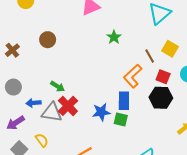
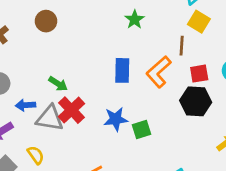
yellow square: (170, 49) -> (199, 22), moved
brown line: (150, 56) -> (182, 46), turned 32
red square: (163, 77) -> (199, 74), turned -32
blue rectangle: (124, 101) -> (122, 70), moved
green square: (121, 119) -> (142, 129), turned -32

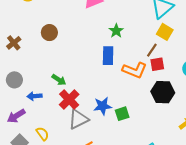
brown line: (182, 46) -> (152, 50), turned 32
blue rectangle: (122, 70) -> (108, 56), moved
orange L-shape: (159, 72) -> (135, 70), turned -115
red square: (199, 74) -> (157, 64), moved
gray triangle: (50, 118) -> (78, 119), moved, turned -35

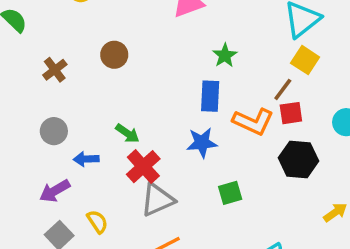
blue star: (103, 106) -> (202, 143), moved

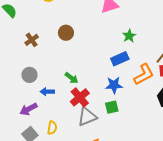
blue rectangle: (210, 96) -> (120, 59), turned 60
orange L-shape: (253, 122) -> (144, 74), turned -55
green square: (230, 193) -> (112, 107), moved
yellow semicircle: (97, 222) -> (52, 128), turned 40

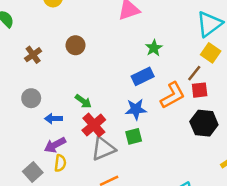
purple arrow: (29, 109) -> (55, 145), moved

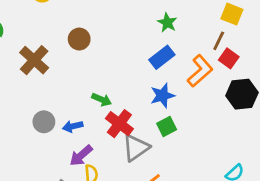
brown cross: (33, 55) -> (34, 60), size x1.5
red square: (200, 90) -> (229, 58), turned -35
gray circle: (31, 98) -> (44, 122), moved

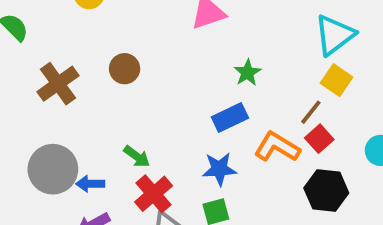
orange L-shape: (200, 71) -> (277, 147), turned -120
gray circle: (44, 122) -> (53, 169), size x1.6

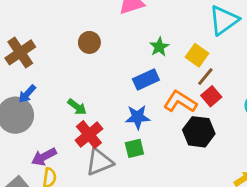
brown circle: (125, 69) -> (89, 42), moved
yellow square: (337, 80) -> (197, 55), moved
blue arrow: (90, 184) -> (27, 94), moved, turned -48
black hexagon: (326, 191) -> (199, 132), moved

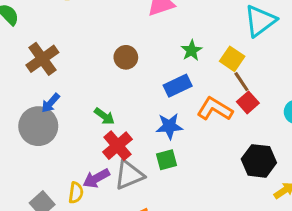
brown circle: (89, 42) -> (126, 57), moved
brown line: (205, 77) -> (241, 82), turned -72
black hexagon: (199, 132) -> (259, 161), moved
purple arrow: (44, 157) -> (96, 178), moved

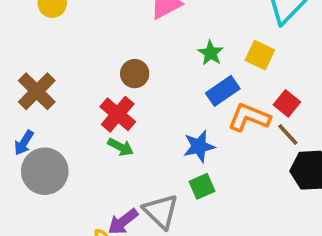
brown line: (241, 82) -> (288, 134), moved
blue rectangle: (178, 86) -> (223, 91), moved
blue arrow: (51, 103) -> (24, 143), moved
red cross: (117, 146) -> (118, 114), moved
gray triangle: (129, 175) -> (161, 211), turned -44

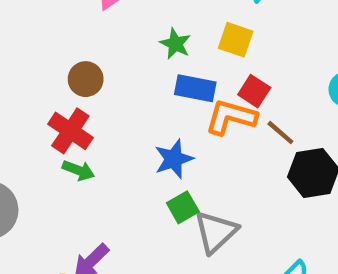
blue rectangle: (223, 91) -> (195, 88), turned 52
red square: (287, 103) -> (254, 91), moved
gray triangle: (161, 211) -> (216, 232), moved, turned 39

